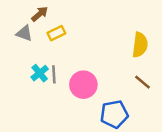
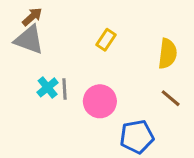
brown arrow: (40, 14) -> (32, 17), moved
gray triangle: (24, 33) -> (29, 40), size x1.5
yellow rectangle: (56, 33) -> (106, 40), moved, turned -30

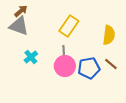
yellow rectangle: (106, 40) -> (69, 26), size x1.5
gray line: (64, 89) -> (64, 52), moved
blue pentagon: (137, 137) -> (89, 68), moved

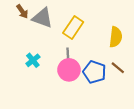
brown arrow: (21, 11) -> (22, 12), turned 96
gray triangle: (19, 26) -> (42, 18), moved
blue pentagon: (89, 68) -> (94, 72), turned 30

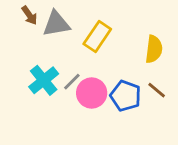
gray triangle: (42, 18) -> (56, 24), turned -30
gray line: (68, 55) -> (72, 82), moved, turned 48
cyan cross: (33, 60) -> (44, 80), size x1.5

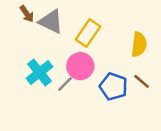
gray triangle: (56, 24) -> (51, 22), turned 36
gray line: (72, 82) -> (65, 84), moved
pink circle: (92, 93) -> (80, 66), moved

